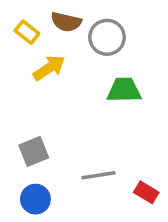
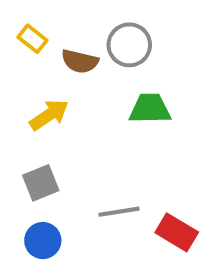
brown semicircle: (66, 22) -> (80, 61), moved
yellow arrow: (49, 68) -> (49, 115), moved
red rectangle: (146, 192) -> (177, 232), size x1.4

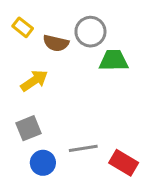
green trapezoid: (150, 109) -> (114, 60), moved
blue circle: (43, 241) -> (43, 163), moved

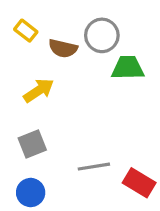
blue circle: (43, 163) -> (31, 193), moved

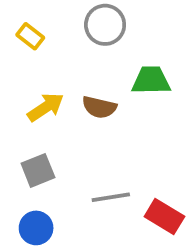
gray circle: (102, 35) -> (105, 25), moved
brown semicircle: (63, 48) -> (99, 107), moved

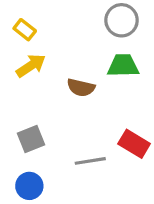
gray circle: (105, 25) -> (122, 20), moved
yellow arrow: (46, 107) -> (31, 66), moved
red rectangle: (164, 216) -> (134, 144), moved

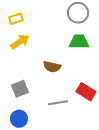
yellow rectangle: (25, 30) -> (16, 19), turned -56
brown semicircle: (81, 87) -> (52, 67), moved

